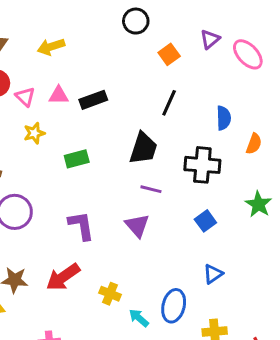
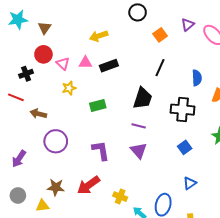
yellow arrow: (51, 47) -> (99, 36), moved
purple line: (151, 189) -> (139, 126), moved

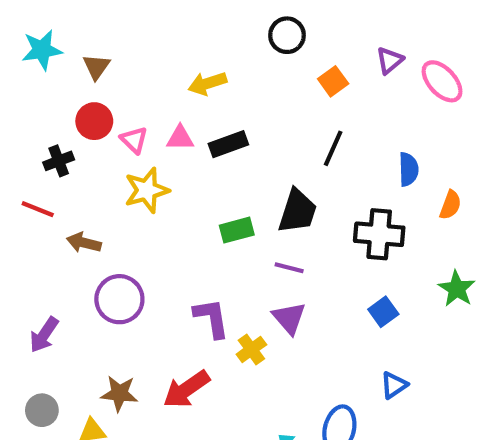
yellow star: (69, 88) -> (147, 190), size x1.5
green rectangle: (98, 105) -> (237, 230), moved
yellow cross: (120, 197) -> (251, 349), moved, turned 32

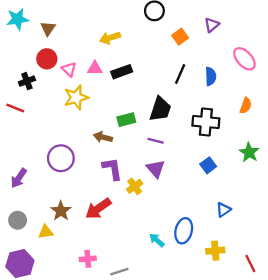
pink ellipse: (442, 81) -> (244, 59), moved
blue semicircle: (409, 169) -> (211, 76), moved
brown arrow: (84, 243) -> (103, 137), moved
blue triangle: (394, 385) -> (223, 210), moved
brown star: (119, 393) -> (61, 211), turned 30

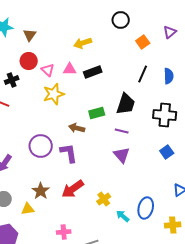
purple L-shape: (112, 169) -> (69, 153), moved
yellow cross: (135, 186) -> (104, 199), moved

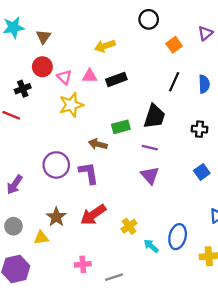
black cross: (165, 115) -> (200, 129), size x0.6

